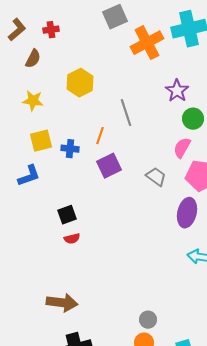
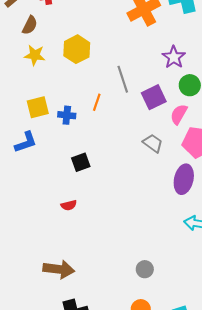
yellow star: (33, 101) -> (35, 55), moved
purple square: (109, 166) -> (154, 97), moved
black square: (67, 215) -> (81, 162), moved
gray circle: (148, 320) -> (145, 269), moved

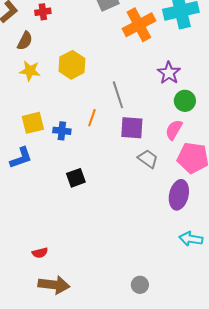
purple square: (154, 97) -> (132, 128), moved, turned 30
red semicircle: (69, 205) -> (40, 253), moved

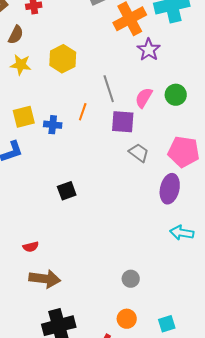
purple star: (169, 73) -> (149, 50), moved
pink semicircle: (174, 130) -> (144, 98), moved
black square: (76, 178) -> (67, 191), moved

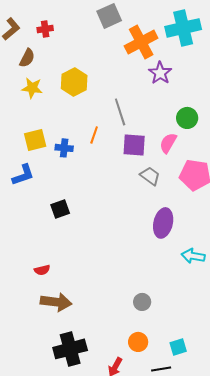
pink semicircle: (144, 98) -> (168, 143), moved
purple ellipse: (170, 189) -> (163, 223), moved
black square: (67, 191) -> (60, 209), moved

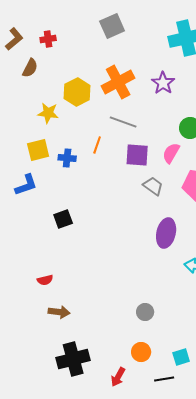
orange cross: (141, 42) -> (118, 82), moved
yellow star: (32, 88) -> (48, 113), moved
gray line: (120, 112) -> (123, 122), turned -52
brown arrow: (56, 302) -> (59, 312), size x0.7

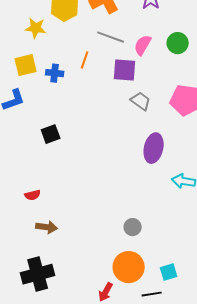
pink semicircle: (171, 153) -> (143, 45), moved
orange circle: (141, 352) -> (129, 267), size x1.6
black cross: (73, 359) -> (38, 274), moved

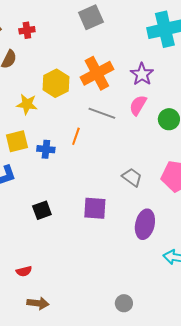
pink semicircle: (143, 45) -> (138, 105), moved
purple square: (125, 70) -> (95, 208), moved

